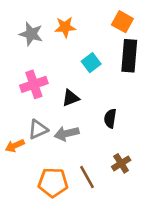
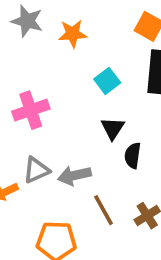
gray star: (31, 34) -> (27, 21), moved
black triangle: (71, 98) -> (113, 128), moved, turned -36
brown line: (87, 177) -> (104, 210), moved

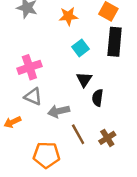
orange star: (73, 34) -> (68, 16), moved
gray triangle: (36, 170) -> (33, 97), moved, turned 48

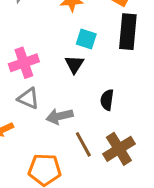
cyan square: (81, 48) -> (86, 39), turned -35
black triangle: (84, 80) -> (74, 64), moved
brown cross: (107, 138) -> (119, 149), size x1.5

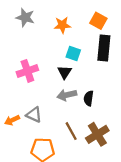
gray triangle: (28, 98) -> (34, 115), moved
gray arrow: (60, 116) -> (67, 95), moved

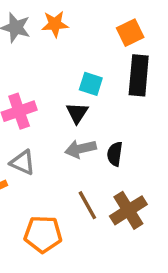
orange square: (98, 21) -> (130, 33), turned 35
orange star: (62, 25) -> (55, 24), moved
gray triangle: (34, 115) -> (22, 162), moved

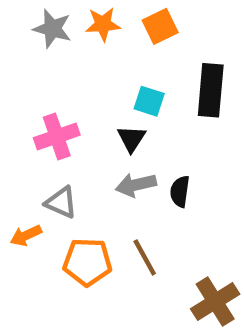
orange square: (130, 33) -> (160, 26), moved
brown cross: (128, 210) -> (215, 301), moved
orange pentagon: (43, 234) -> (88, 262), moved

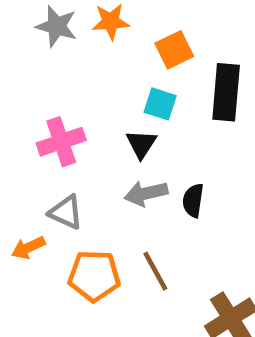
orange square: (160, 26) -> (174, 50), moved

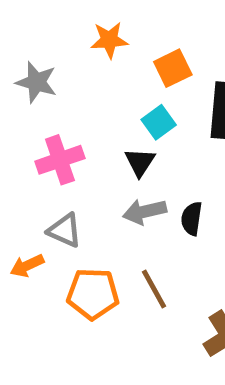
gray star: (57, 26) -> (36, 82), moved
cyan square: (160, 104) -> (159, 122), turned 36

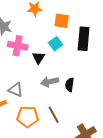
orange square: (173, 68) -> (62, 21), turned 35
pink cross: (60, 160) -> (18, 46), moved, turned 30
black triangle: (140, 162) -> (39, 58), moved

